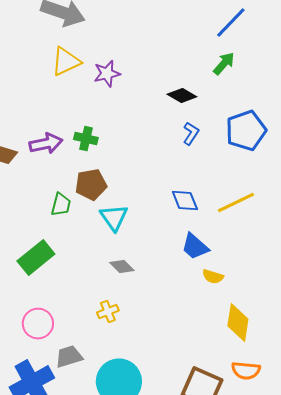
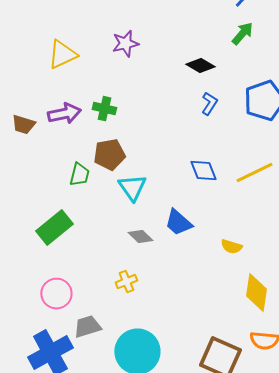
yellow triangle: (66, 62) -> (62, 55), moved
blue trapezoid: (195, 247) -> (178, 223), moved

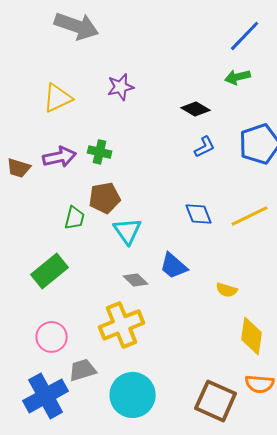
green arrow: (242, 34) -> (238, 77), turned -145
blue L-shape: (209, 104) -> (205, 147), turned 30
yellow cross: (126, 282) -> (122, 325), size x2.0

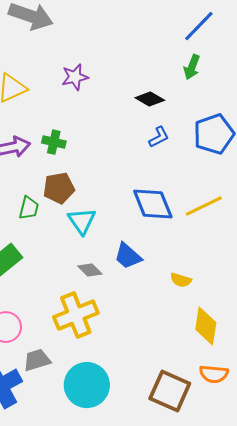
green arrow: (238, 77) -> (192, 67), turned -55
blue diamond: (199, 214) -> (153, 204), size x1.5

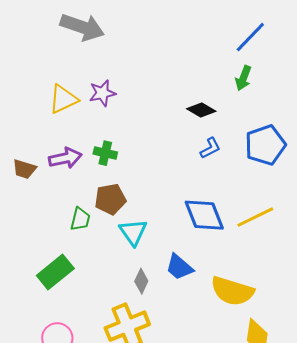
purple star: (75, 77) -> (102, 93), moved
gray diamond: (90, 270) -> (141, 281), turned 70
yellow semicircle: (181, 280) -> (232, 291), size x2.0

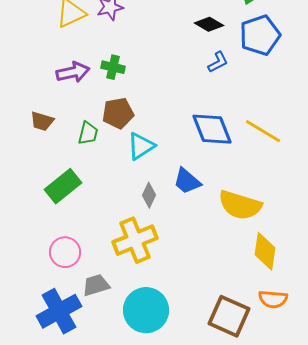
blue pentagon: (265, 145) -> (260, 35), moved
brown trapezoid: (24, 169) -> (42, 121), moved
yellow line: (255, 217) -> (263, 131), turned 57
cyan triangle: (133, 232) -> (141, 146), turned 32

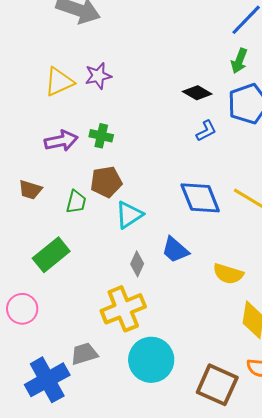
yellow semicircle: (240, 205) -> (228, 274), size x0.7
pink circle: (65, 252) -> (22, 309), moved
cyan circle: (146, 310) -> (151, 360), moved

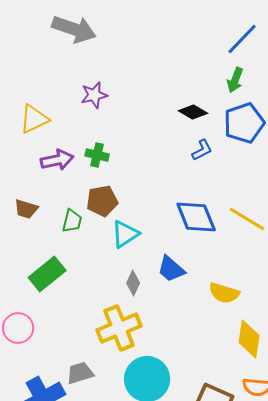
yellow triangle: (59, 82) -> (34, 119), moved

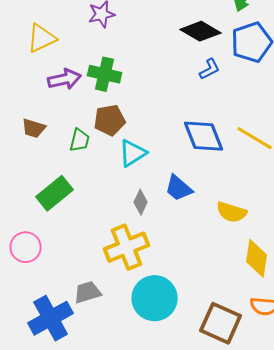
black diamond: (193, 112) -> (201, 31), size x1.4
green cross: (97, 155) -> (105, 74), size x1.4

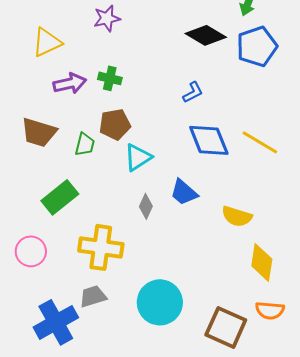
blue L-shape: (210, 69) -> (193, 92), moved
green cross: (105, 74) -> (110, 78), size x0.7
brown trapezoid: (34, 128) -> (39, 132), size x1.5
yellow cross: (127, 247) -> (101, 247), moved, turned 30

